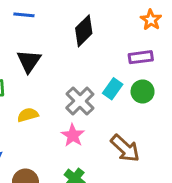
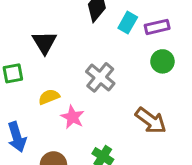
cyan rectangle: (113, 89) -> (128, 23), moved
pink star: (73, 135) -> (73, 117), moved

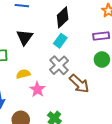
cyan rectangle: (128, 23) -> (60, 41), moved
brown arrow: (151, 121) -> (79, 84), moved

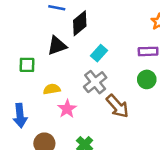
black diamond: (63, 17) -> (80, 23), moved
black triangle: (25, 37) -> (57, 46), turned 30

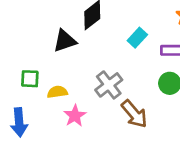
cyan rectangle: (99, 53) -> (137, 38), moved
green square: (27, 65) -> (30, 79), moved

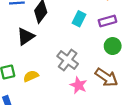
brown arrow: (134, 114) -> (106, 77), moved
pink star: (75, 116) -> (79, 85), moved

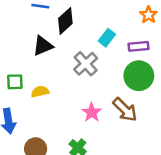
green circle: (113, 46) -> (139, 76), size x1.5
gray cross: (68, 60) -> (86, 64), moved

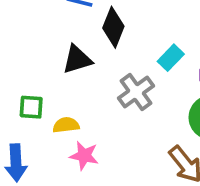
black diamond: (65, 21) -> (113, 27), turned -32
pink star: (92, 112) -> (84, 156), moved, turned -30

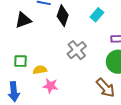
cyan rectangle: (171, 58) -> (97, 15), moved
black triangle: (77, 59) -> (23, 20), moved

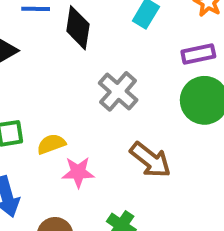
brown arrow: (106, 88) -> (150, 160), moved

